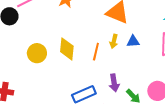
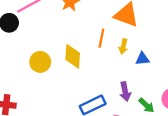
blue triangle: (133, 41) -> (143, 59), moved
orange line: (96, 52) -> (101, 38), moved

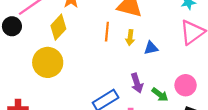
yellow diamond: (73, 56) -> (58, 27), moved, turned 45
yellow circle: (40, 62) -> (48, 62), size x1.4

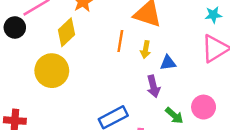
purple arrow: (137, 83) -> (153, 86), moved

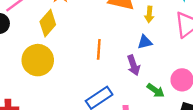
orange line: (120, 41) -> (99, 49), moved
yellow arrow: (146, 50) -> (149, 14), moved

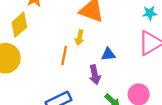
yellow arrow: (149, 14) -> (79, 38), moved

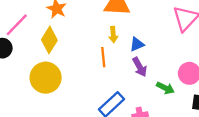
blue triangle: (108, 54) -> (137, 44), moved

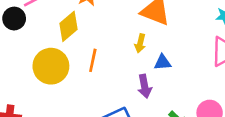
orange line: (103, 57) -> (93, 60), moved
purple arrow: (140, 67) -> (145, 86), moved

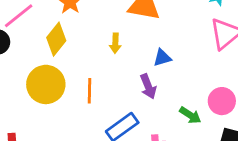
yellow arrow: (140, 43) -> (115, 43), moved
orange line: (93, 60) -> (90, 91), moved

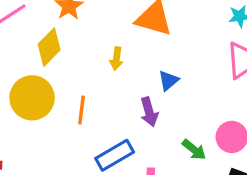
blue triangle: (162, 58) -> (168, 81), turned -30

